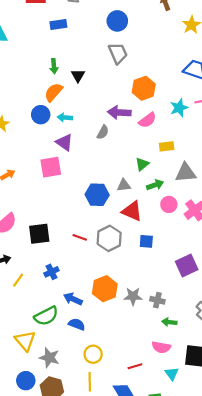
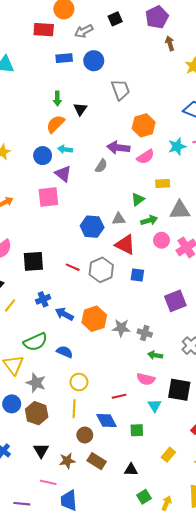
blue circle: (117, 21) -> (94, 61), moved
blue circle: (41, 115) -> (43, 156), moved
blue arrow: (73, 299) -> (64, 314), moved

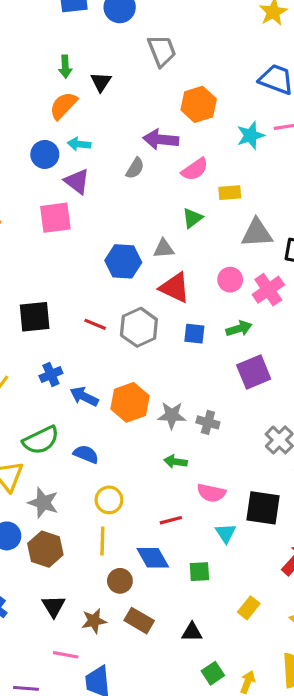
pink semicircle: (146, 157) -> (195, 169), moved
green arrow: (149, 220) -> (239, 329), moved
green arrow: (155, 355) -> (175, 462), moved

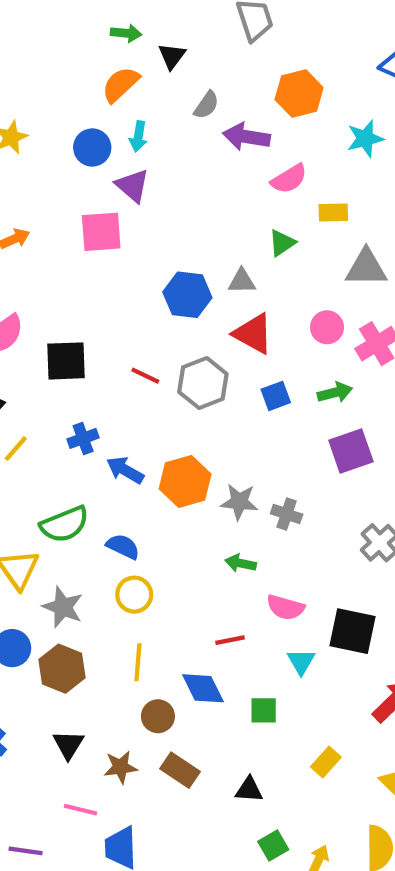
green arrow: (65, 67) -> (126, 33), turned -85
cyan arrow: (79, 144) -> (138, 136), turned -90
gray semicircle: (135, 168) -> (206, 105), moved
blue square: (194, 334) -> (276, 396), turned -30
yellow circle: (109, 500) -> (134, 595), moved

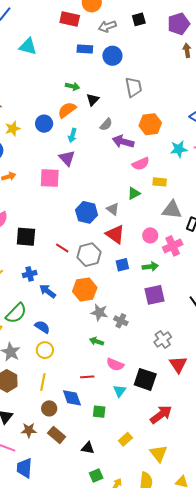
blue circle: (92, 147) -> (44, 124), moved
gray triangle: (242, 281) -> (113, 209), turned 32
orange hexagon: (185, 482) -> (85, 289), moved
green semicircle: (65, 524) -> (16, 313), turned -30

